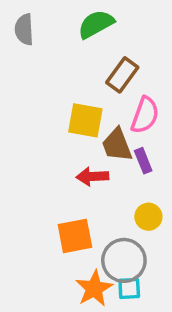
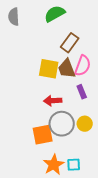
brown trapezoid: (117, 145) -> (67, 69), moved
gray circle: (124, 260) -> (62, 124), moved

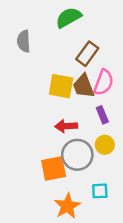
gray semicircle: (14, 17) -> (24, 41), moved
yellow circle: (85, 124) -> (105, 145), moved
cyan square: (74, 165) -> (100, 191), moved

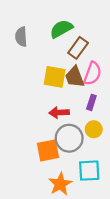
green semicircle: (69, 17) -> (61, 29), moved
purple rectangle: (102, 115) -> (91, 102), turned 40
cyan square: (100, 191) -> (89, 171), size x1.5

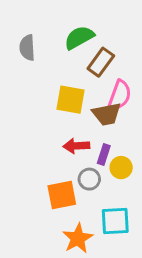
brown trapezoid: (75, 77) -> (107, 114), moved, turned -80
purple rectangle: (91, 102) -> (104, 155), moved
gray circle: (69, 138) -> (89, 179), size x0.6

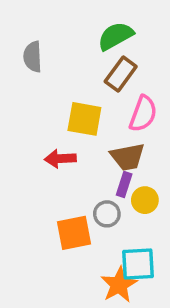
green semicircle: (79, 38) -> (116, 36), moved
brown trapezoid: (107, 114) -> (128, 157), moved
red arrow: (76, 146) -> (60, 159), moved
orange star: (78, 238) -> (119, 285), moved

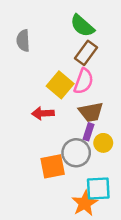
green semicircle: (116, 36) -> (82, 26), turned -110
pink semicircle: (143, 114) -> (84, 81), moved
yellow square: (84, 119) -> (60, 85), turned 30
gray circle: (107, 214) -> (76, 153), size x1.5

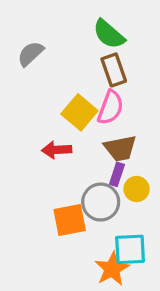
gray semicircle: (23, 41) -> (31, 54), turned 50
brown rectangle: (86, 53) -> (114, 70), turned -55

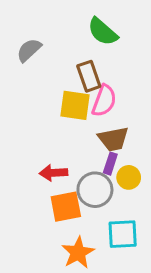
brown rectangle: (114, 70) -> (89, 76), moved
yellow square: (79, 112) -> (75, 105), turned -32
red arrow: (57, 150) -> (54, 173), moved
orange star: (112, 269) -> (78, 253), moved

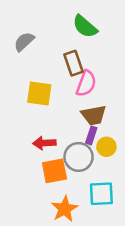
yellow square: (75, 105) -> (39, 94), moved

